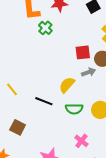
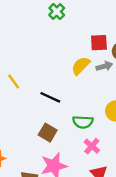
yellow semicircle: (67, 85) -> (81, 66), moved
green semicircle: (74, 109) -> (83, 122), moved
brown square: (18, 127) -> (48, 133), moved

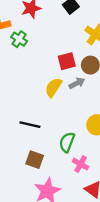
green semicircle: (83, 122) -> (67, 142), turned 120

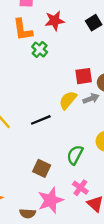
black line: (30, 125) -> (41, 120), moved, turned -42
pink cross: (81, 164) -> (80, 188), moved

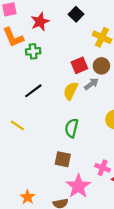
green cross: (40, 49) -> (33, 51), turned -32
black line: (41, 120) -> (33, 91), moved
green semicircle: (75, 155) -> (72, 128), moved

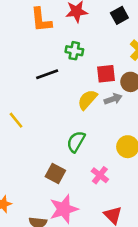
green cross: (33, 51) -> (74, 51), moved
black line: (33, 91) -> (47, 74), moved
pink cross: (103, 168) -> (100, 175), moved

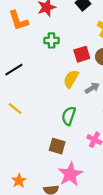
black line: (47, 74) -> (14, 70), moved
gray arrow: (113, 99) -> (92, 88), moved

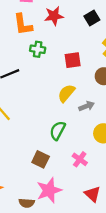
green cross: (51, 40) -> (38, 49), moved
red square: (82, 54) -> (73, 60), moved

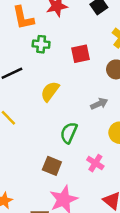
yellow semicircle: (66, 93) -> (50, 91), moved

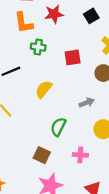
pink cross: (95, 163) -> (80, 155), turned -32

